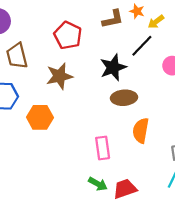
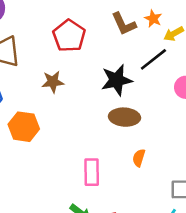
brown L-shape: (113, 19) -> (124, 24), turned 70
brown star: (59, 76) -> (53, 82), size x0.7
orange semicircle: (141, 131) -> (139, 158), size x0.6

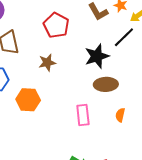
pink rectangle: (92, 172) -> (83, 115), moved

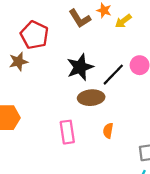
black line: (124, 37) -> (113, 75), moved
brown star: (47, 63) -> (18, 62), moved

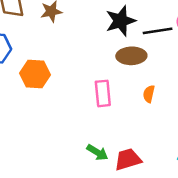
black line: (113, 75) -> (158, 31), turned 35

